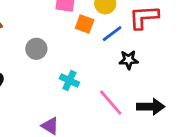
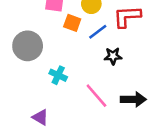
gray circle: (36, 49) -> (28, 46), size x1.5

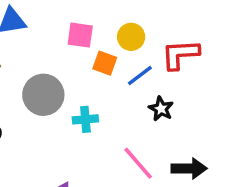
black star: (113, 56) -> (161, 109), turned 30
cyan cross: (58, 75) -> (85, 119), moved, turned -30

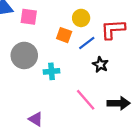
pink square: (80, 35) -> (29, 17), moved

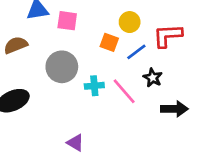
pink line: (86, 100) -> (124, 91), moved
black arrow: (119, 103) -> (174, 109), moved

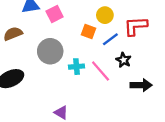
pink square: (67, 21) -> (55, 14), turned -35

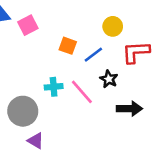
yellow circle: (105, 15) -> (113, 26), moved
red L-shape: (136, 26) -> (136, 52), moved
gray circle: (50, 51) -> (23, 111), moved

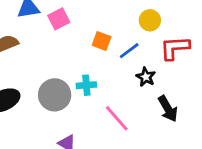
pink line: (82, 92) -> (117, 118), moved
black arrow: (129, 109) -> (168, 109), turned 60
gray circle: (23, 111) -> (55, 95), moved

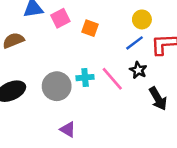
orange square: (102, 41) -> (90, 28), moved
blue line: (129, 51) -> (134, 43), moved
pink line: (117, 118) -> (112, 79), moved

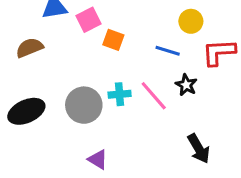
orange square: (90, 28) -> (113, 40), moved
blue line: (134, 43) -> (168, 51), moved, turned 54
black arrow: (158, 99) -> (199, 149), moved

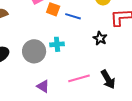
blue line: (168, 51) -> (73, 16), moved
pink line: (154, 96) -> (79, 78), moved, turned -65

